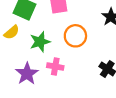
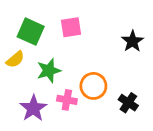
orange circle: (75, 36) -> (93, 86), moved

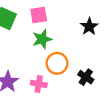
green star: (49, 71) -> (42, 39), moved
pink cross: (67, 100) -> (39, 84), moved

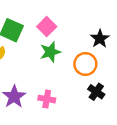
pink square: (39, 15) -> (47, 27), turned -36
orange circle: (57, 63) -> (85, 64), moved

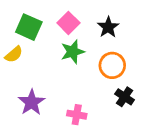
black star: (100, 39) -> (108, 27), moved
pink cross: (47, 99) -> (77, 115), moved

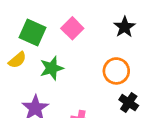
black star: (108, 27) -> (125, 27), moved
green star: (73, 52) -> (52, 68), moved

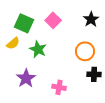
green star: (52, 68) -> (38, 49), turned -30
black cross: (129, 103) -> (94, 74), turned -32

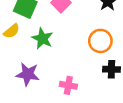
purple star: (26, 78) -> (28, 74), turned -30

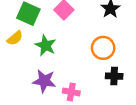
purple star: (28, 74) -> (44, 81), moved

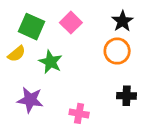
orange circle: (103, 48) -> (117, 51), moved
purple star: (44, 81) -> (30, 100), moved

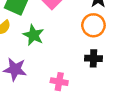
black cross: (127, 96) -> (93, 58), moved

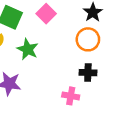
pink cross: (59, 82) -> (71, 96), moved

